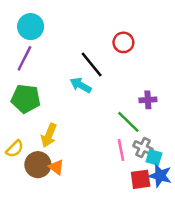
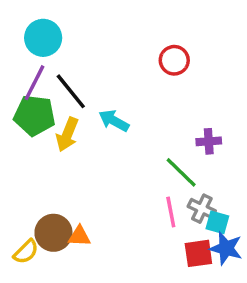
black line: (92, 64) -> (71, 91), moved
green pentagon: (26, 99) -> (35, 115), moved
yellow arrow: (49, 135) -> (67, 134), moved
yellow semicircle: (15, 149) -> (26, 252), moved
orange triangle: (56, 167) -> (79, 236), turned -35

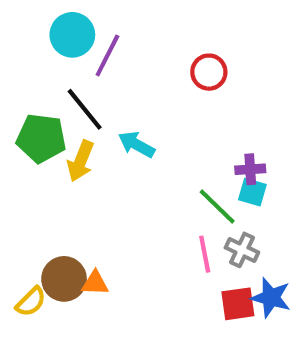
cyan circle: (43, 38) -> (72, 35), moved
purple line: (35, 83) -> (107, 55), moved
cyan square: (217, 222) -> (252, 192), moved

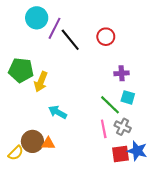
black line: (85, 109) -> (70, 40), moved
cyan arrow: (136, 144) -> (58, 112), moved
purple cross: (250, 169) -> (122, 73), moved

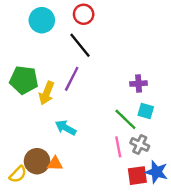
purple line: (54, 28) -> (72, 79), moved
red circle: (106, 37) -> (84, 14), moved

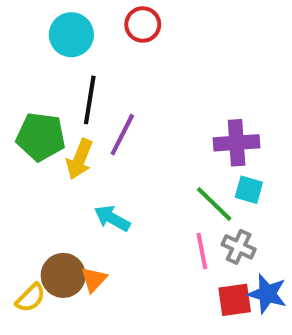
black line: (80, 45) -> (90, 100), moved, turned 48
purple cross: (139, 84) -> (237, 143), size x1.5
orange triangle: (55, 164) -> (94, 280), turned -49

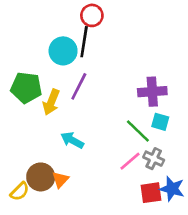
cyan circle: (71, 35) -> (63, 51), moved
black line: (90, 100) -> (84, 42), moved
pink line: (202, 251) -> (130, 161), turned 60

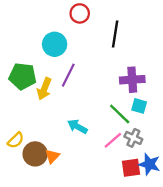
black line: (84, 42) -> (115, 34), moved
cyan arrow: (72, 140) -> (77, 127), moved
yellow semicircle: (20, 191) -> (16, 140), moved

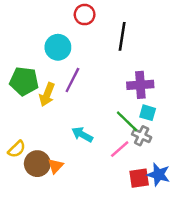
gray cross: (133, 138) -> (142, 136), moved

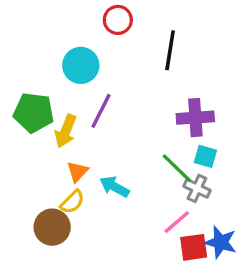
yellow semicircle: (17, 149) -> (72, 202), moved
pink line: (120, 149) -> (177, 222), moved
orange triangle: (55, 166) -> (77, 172), moved

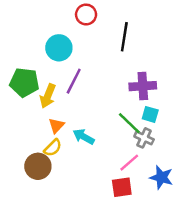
red square: (194, 247) -> (122, 187), moved

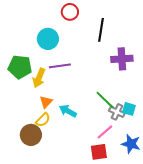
purple line: (74, 81) -> (60, 66), turned 55
purple cross: (143, 86) -> (122, 59), moved
cyan square: (150, 114) -> (129, 109), moved

